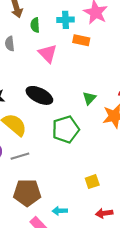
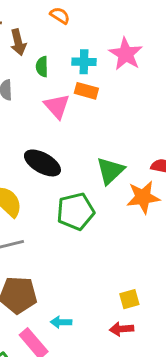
orange rectangle: (81, 40) -> (86, 91), moved
green triangle: (89, 98) -> (110, 171), size x1.5
yellow square: (92, 182) -> (129, 299), moved

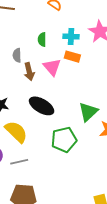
brown arrow: (18, 42) -> (29, 72), moved

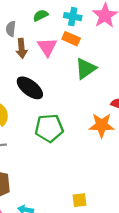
green semicircle: (42, 39) -> (41, 15), turned 56
green triangle: (88, 112) -> (86, 69), moved

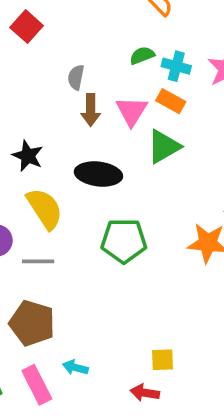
green semicircle: (41, 15) -> (142, 55), moved
green triangle: (86, 69) -> (164, 147), moved
black ellipse: (30, 88) -> (98, 174), turned -36

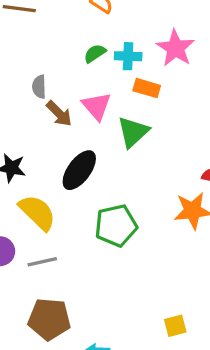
orange rectangle: (171, 101) -> (147, 88), moved
brown arrow: (91, 110) -> (59, 114), turned -32
black ellipse: (98, 174) -> (79, 170), turned -48

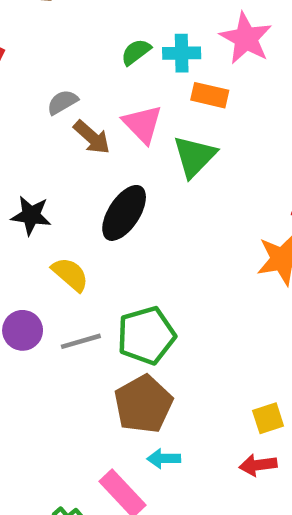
gray semicircle: (39, 87) -> (62, 102), turned 65
yellow semicircle: (37, 212) -> (70, 274), size x0.7
green pentagon: (116, 226) -> (146, 335), moved
brown pentagon: (49, 319) -> (143, 404), moved, turned -30

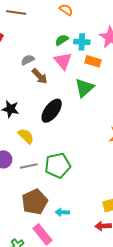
pink triangle: (143, 124) -> (63, 61), moved
brown pentagon: (143, 404) -> (35, 202), moved
cyan arrow: (164, 459) -> (62, 212), moved

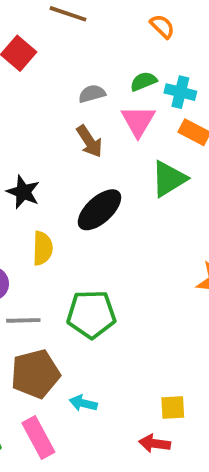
gray semicircle: (28, 60) -> (92, 94), moved
yellow semicircle: (26, 136) -> (43, 248), turned 36
gray line: (29, 166) -> (23, 320), moved

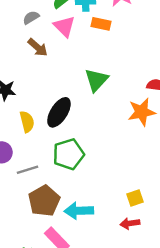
green triangle: (169, 179) -> (96, 80), moved
black ellipse: (99, 210) -> (59, 112), moved
cyan arrow: (83, 403) -> (79, 211), size x1.6

